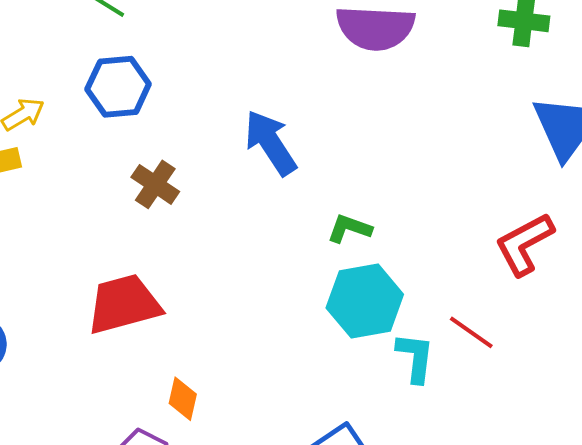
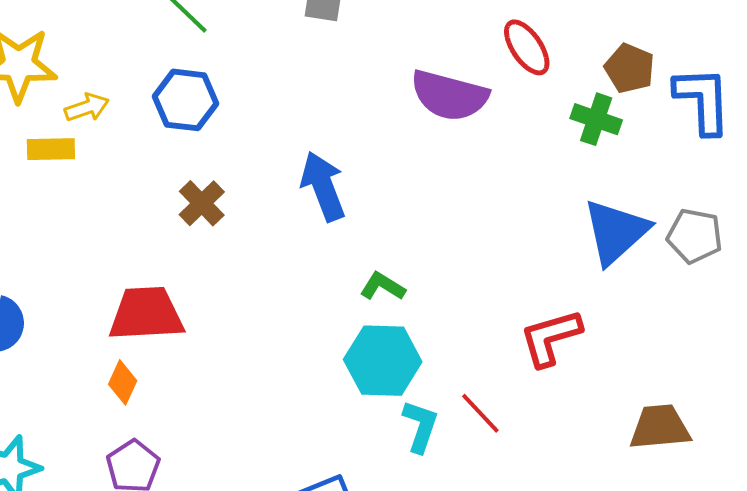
orange diamond: (183, 399) -> (123, 382), moved

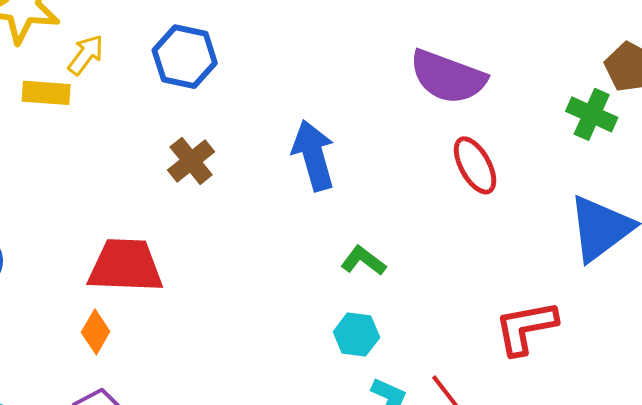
red ellipse: (527, 47) -> (475, 165), moved
yellow arrow: (87, 107) -> (86, 55), turned -39
cyan hexagon: (383, 361) -> (356, 335), size x0.6

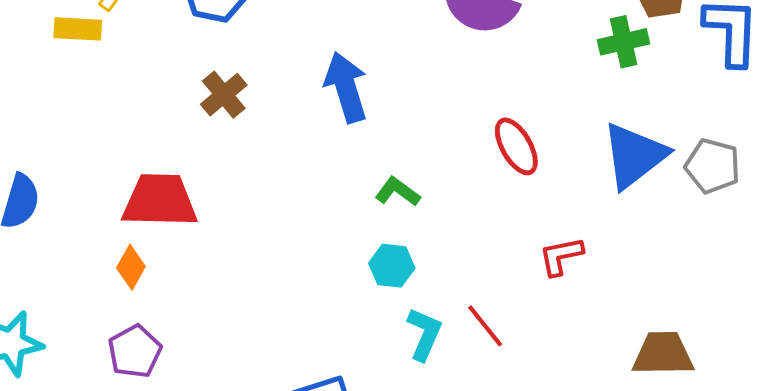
green cross: (592, 114) -> (624, 42), turned -36
red ellipse: (475, 165) -> (516, 146), moved
red L-shape: (526, 328) -> (561, 256), size x0.7

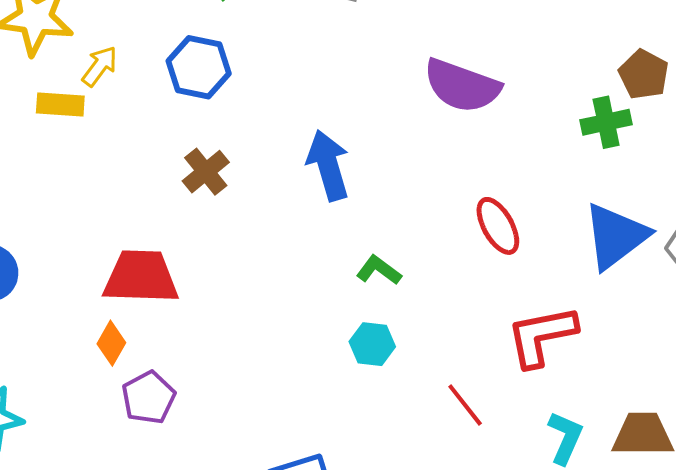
red L-shape: (561, 256) -> (542, 336), size x1.6
cyan L-shape: (424, 334) -> (565, 438), moved
purple pentagon: (135, 351) -> (149, 398), moved

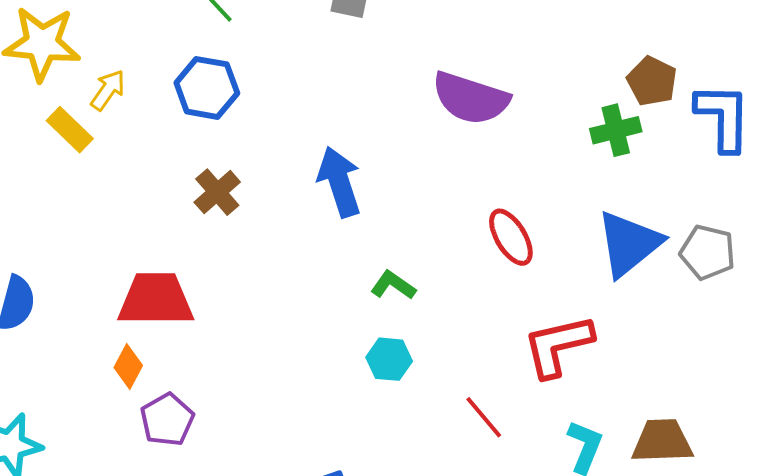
yellow rectangle: (60, 105) -> (70, 130), turned 42

